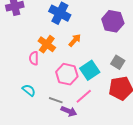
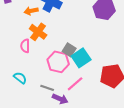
orange arrow: (75, 40) -> (31, 11), moved, turned -144
gray square: (118, 62) -> (69, 50), moved

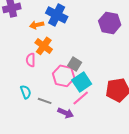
cyan square: (81, 58) -> (82, 82), moved
cyan semicircle: (20, 78) -> (26, 92), turned 32
gray line: (47, 88) -> (45, 101), moved

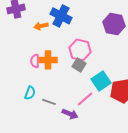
orange cross: (44, 46) -> (48, 60), moved, turned -36
pink hexagon: (64, 76) -> (80, 50), moved
cyan square: (82, 82) -> (101, 81), moved
cyan semicircle: (26, 92) -> (30, 93), turned 40

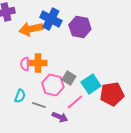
purple hexagon: (114, 24) -> (80, 27), moved
orange arrow: (41, 26) -> (31, 29), size x1.6
pink hexagon: (80, 50) -> (53, 85), moved
gray square: (79, 65) -> (69, 78), moved

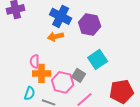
orange arrow: (31, 29) -> (56, 36), moved, size x0.7
orange cross: (38, 63) -> (42, 73), moved
cyan square: (91, 84) -> (98, 59), moved

